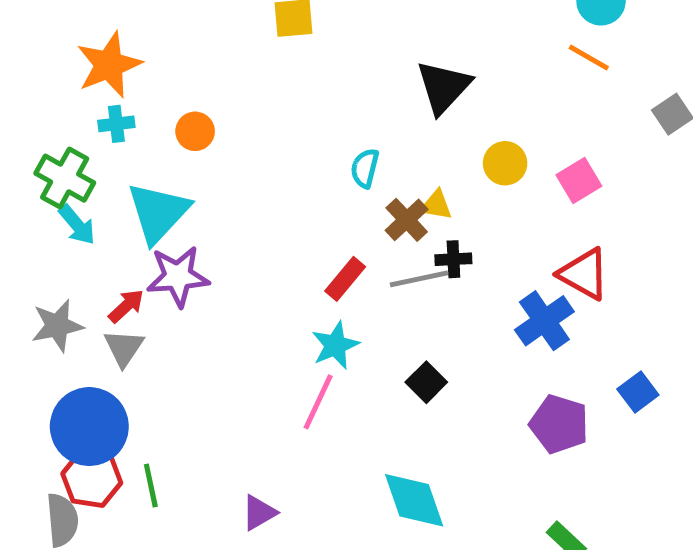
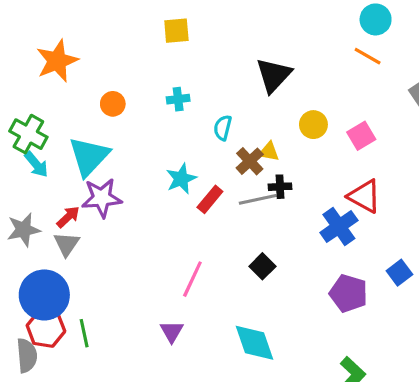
cyan cross: (116, 124) -> (178, 99), moved
cyan star: (335, 345) -> (181, 179), moved
purple triangle: (259, 513) -> (172, 332), moved, turned -30

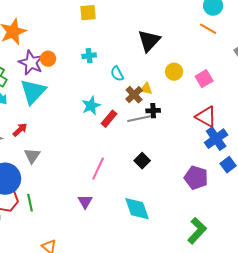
cyan semicircle: (223, 128) -> (117, 74), turned -42
purple star: (102, 198) -> (31, 63), moved, turned 30
blue cross: (339, 226) -> (216, 139), moved
gray triangle: (67, 244) -> (32, 156), moved

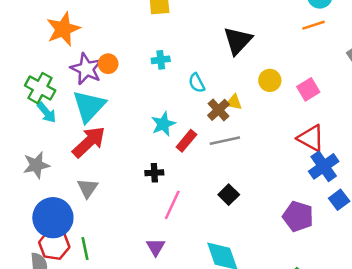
orange line: (208, 29) -> (313, 25), turned -48
black cross: (153, 111) -> (154, 173), moved
red arrow: (20, 130) -> (89, 142), moved, size x1.8

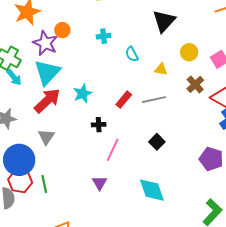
orange circle: (108, 64) -> (62, 30), moved
brown cross: (218, 110) -> (195, 84), moved
cyan star: (163, 124) -> (82, 93), moved

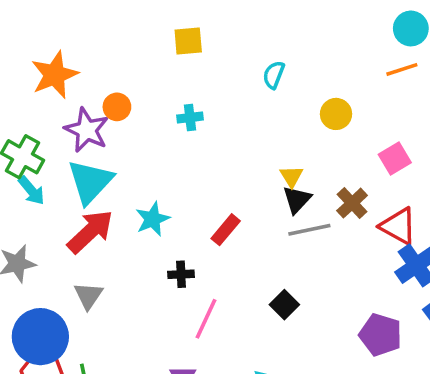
black triangle: (164, 21) -> (297, 199), moved, size x0.7
yellow circle: (189, 52) -> (336, 114), moved
cyan semicircle: (132, 54) -> (274, 75), moved, turned 49
yellow triangle: (161, 69) -> (291, 176), turned 48
gray line: (154, 100) -> (309, 230), moved

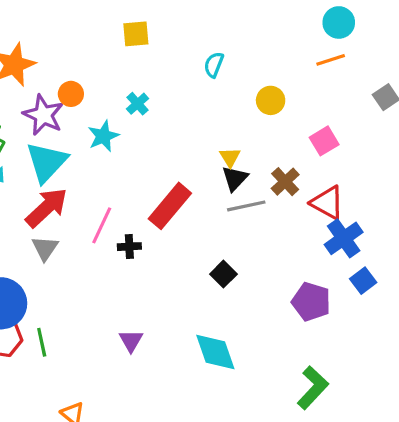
cyan cross: (190, 118) -> (137, 104), turned -35
cyan star: (153, 219) -> (103, 136), moved
red rectangle: (226, 230) -> (170, 206), size x1.6
gray triangle: (88, 296) -> (45, 248), moved
pink line: (206, 319) -> (102, 225), moved

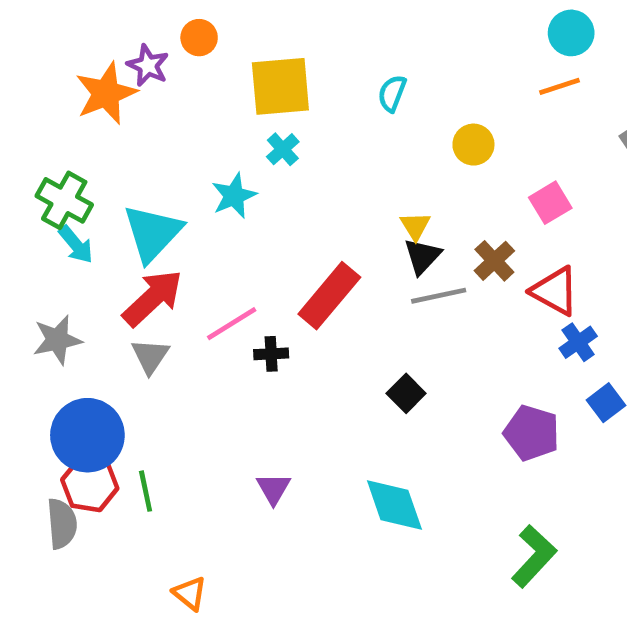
yellow square: (136, 34) -> (280, 86), moved, size x1.6
orange circle: (71, 94) -> (199, 38), moved
purple star: (43, 115) -> (148, 65), moved, size x0.7
pink line: (102, 225) -> (232, 324), turned 33
blue cross: (344, 238) -> (578, 342), size x0.7

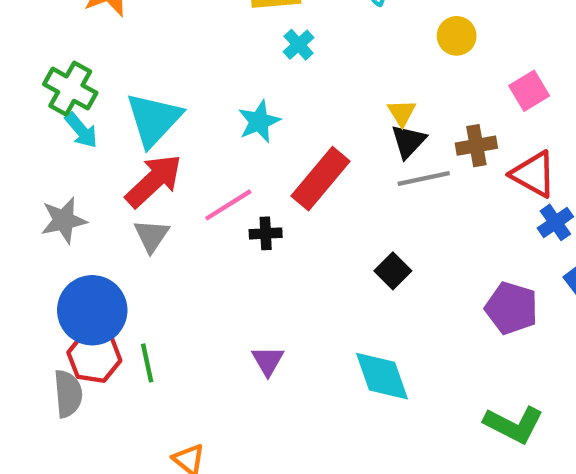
cyan cross: (283, 149) -> (299, 45), moved
cyan star: (234, 196) -> (259, 121), moved
brown cross: (494, 261) -> (476, 146), turned 33
green L-shape: (534, 556) -> (514, 424), turned 74

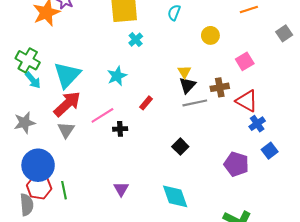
red rectangle: (321, 179) -> (146, 103), size x0.5

